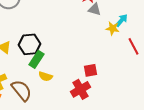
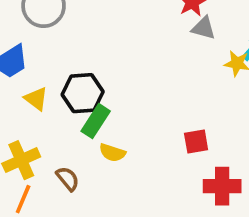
red cross: (81, 89) -> (222, 186), moved, turned 30
brown semicircle: (22, 90) -> (68, 179), size x0.6

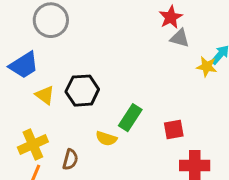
green rectangle: (96, 121) -> (130, 118), moved
brown semicircle: (68, 179) -> (70, 160), turned 54

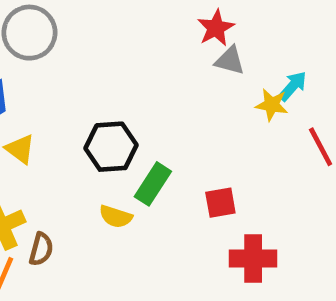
black hexagon: (82, 91) -> (111, 147), moved
brown semicircle: (70, 160) -> (41, 249), moved

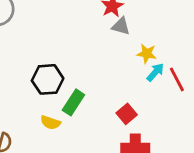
cyan arrow: (293, 86) -> (155, 72), moved
red square: (220, 203) -> (127, 114), moved, turned -30

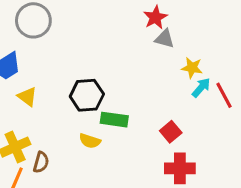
green rectangle: (73, 102) -> (114, 120), turned 65

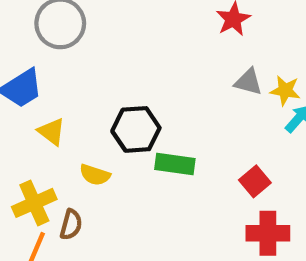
gray triangle: (165, 39) -> (248, 82), moved
yellow semicircle: (90, 141) -> (95, 175), moved

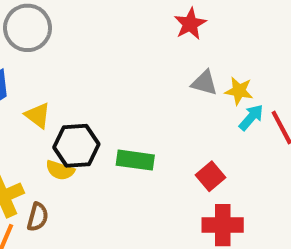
black hexagon: (136, 129) -> (76, 146), moved
yellow triangle: (52, 132) -> (38, 115), moved

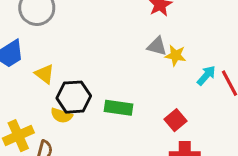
gray triangle: (204, 83) -> (157, 46), moved
yellow star: (239, 91) -> (175, 55), moved

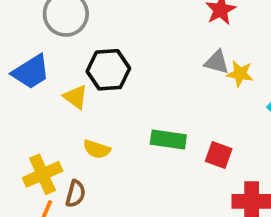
black hexagon: (74, 97) -> (108, 70), moved
red square: (175, 120) -> (219, 155), moved, turned -30

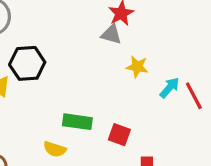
gray triangle: (217, 62) -> (111, 34), moved
yellow semicircle: (97, 149) -> (55, 149), moved

